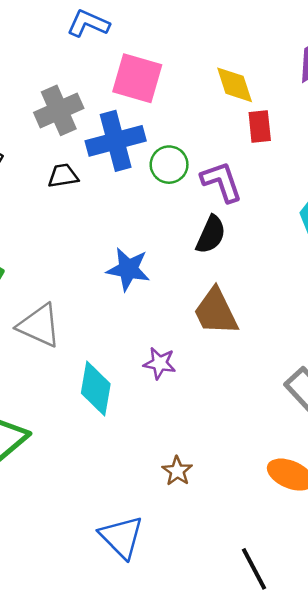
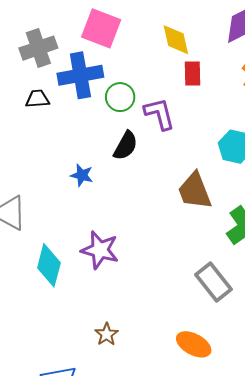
black semicircle: (211, 235) -> (126, 146), moved
blue star: (128, 269) -> (82, 175), size x0.7
brown trapezoid: (216, 312) -> (195, 191), moved
purple star: (160, 363) -> (100, 250), size x1.5

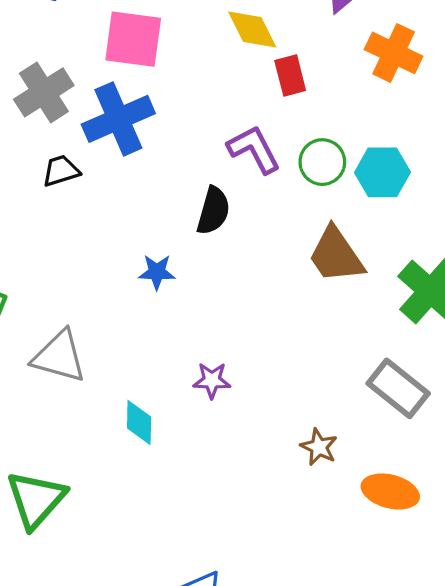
green circle: (120, 97) -> (322, 162), moved
purple star: (100, 250) -> (212, 380), size x0.6
cyan diamond: (49, 265) -> (139, 422), size x0.7
brown star: (107, 334) -> (319, 447), moved

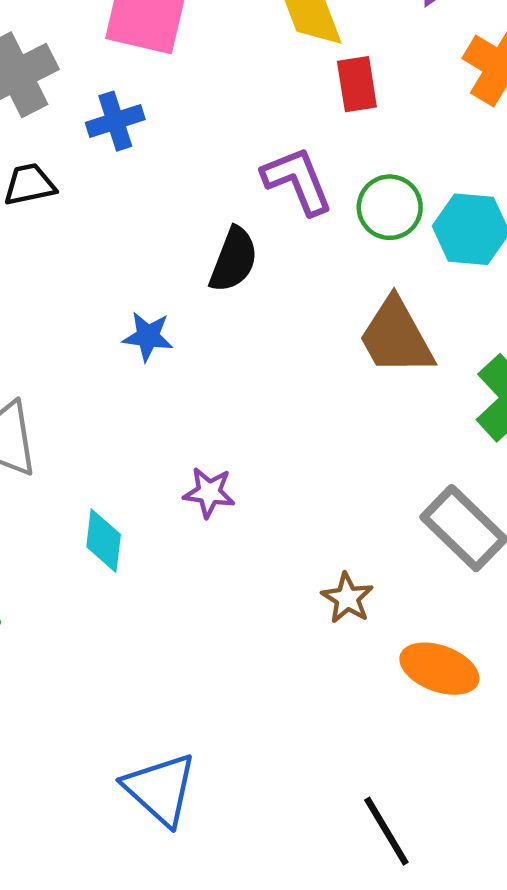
blue cross: (118, 119) -> (115, 121), size x0.6

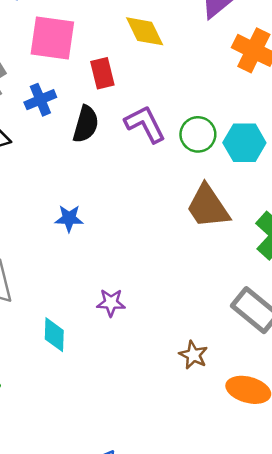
red rectangle: (357, 84) -> (102, 73), moved
black semicircle: (234, 260) -> (86, 124), moved

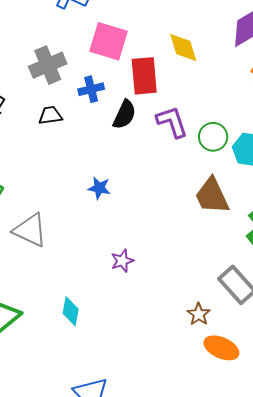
red rectangle: (102, 73) -> (144, 76), size x1.5
purple star: (111, 303) -> (122, 261), turned -30
cyan diamond: (54, 335) -> (71, 311), moved
brown star: (193, 355) -> (199, 314), moved

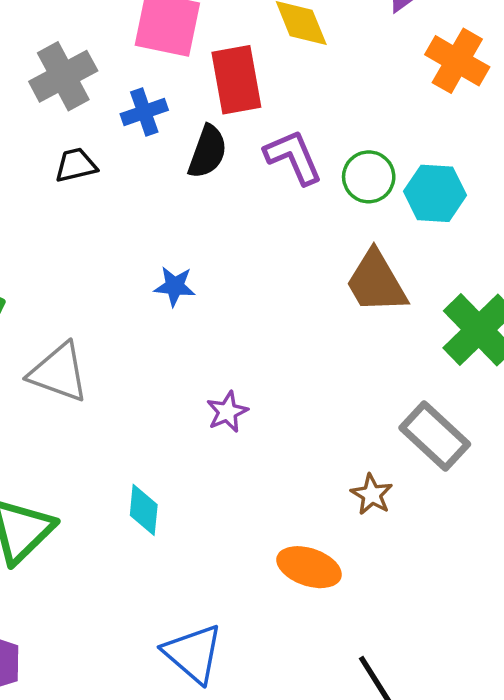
orange ellipse: (221, 348) -> (309, 567), moved

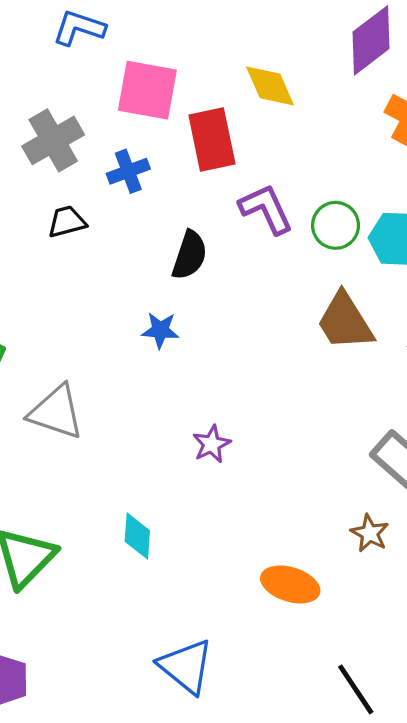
black semicircle: (208, 152) -> (190, 255), moved
brown star: (372, 494) -> (370, 533), moved

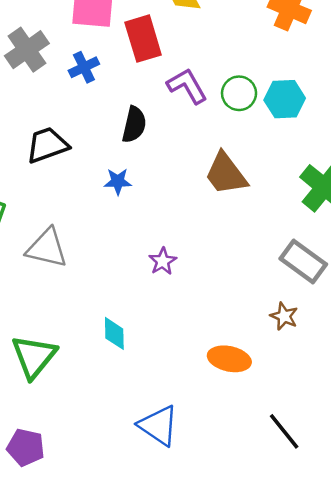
black trapezoid: (67, 222) -> (47, 145), moved, size x1.5
brown trapezoid: (345, 322) -> (226, 174), moved

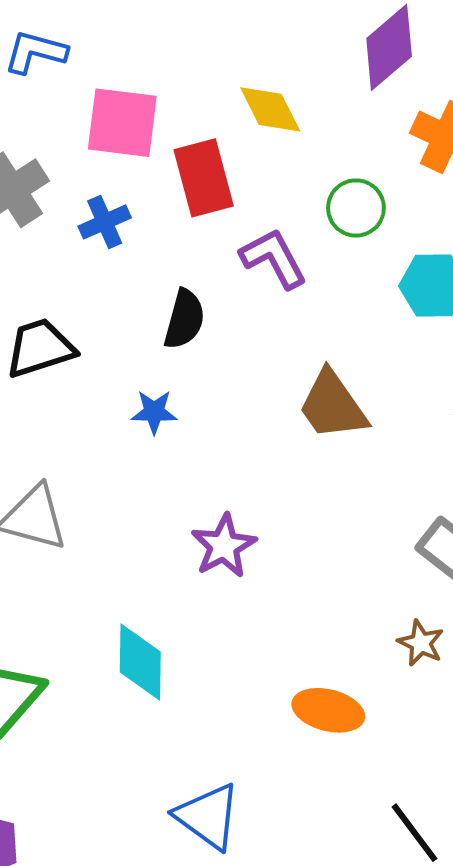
green circle: (239, 93) -> (356, 208), moved
purple star: (163, 261) -> (224, 546), size x1.4
cyan diamond: (114, 333) -> (140, 662), size x1.4

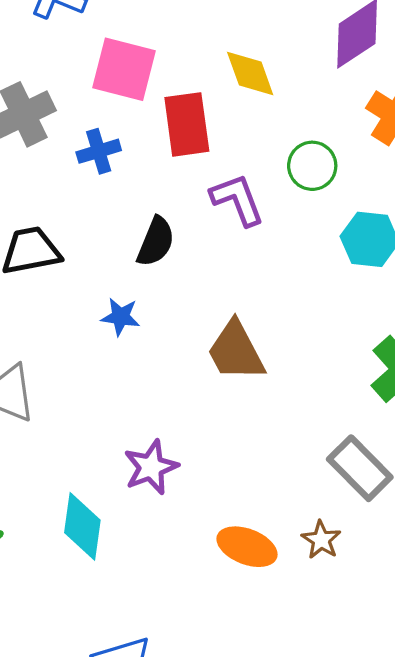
brown trapezoid: (333, 405) -> (236, 351), moved
purple star: (224, 546) -> (151, 467), moved
orange ellipse: (328, 710) -> (247, 547), moved

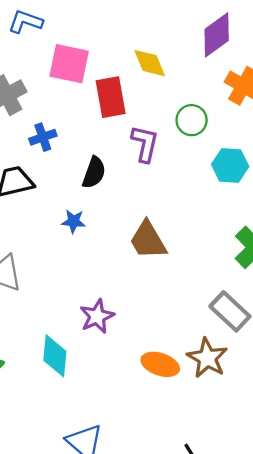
blue cross: (99, 151) -> (43, 137), moved
purple L-shape: (237, 200) -> (145, 144), turned 36
brown star: (321, 540) -> (207, 358), size x1.6

